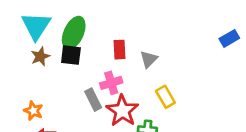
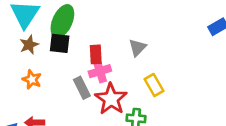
red rectangle: (120, 50) -> (96, 54), moved
orange star: (33, 111) -> (32, 79), moved

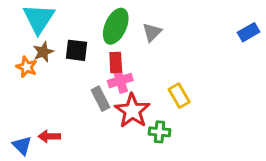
green ellipse: (62, 21) -> (116, 26), moved
gray triangle: (137, 48) -> (152, 32), moved
orange star: (32, 79) -> (27, 67), moved

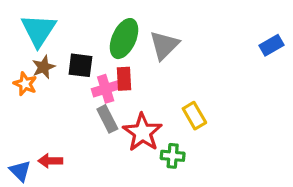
gray triangle: (152, 32) -> (164, 45), size x1.4
pink cross: (120, 81) -> (106, 89), moved

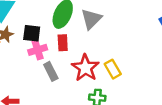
pink cross: (106, 89) -> (38, 50), moved
red star: (142, 132) -> (85, 68), moved

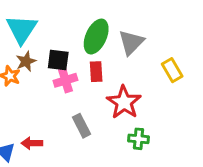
yellow rectangle: (113, 69) -> (172, 70), moved
gray rectangle: (51, 71) -> (82, 126), moved

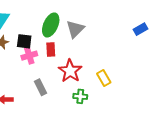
yellow rectangle: (172, 70) -> (104, 78), moved

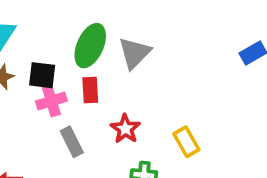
red star: (70, 71) -> (125, 129), size x0.7
gray rectangle: (40, 87) -> (72, 142), moved

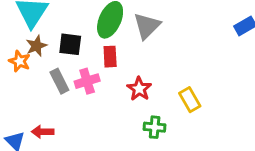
pink cross: (51, 101) -> (87, 81), moved
gray rectangle: (72, 142) -> (59, 81), moved

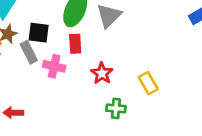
gray rectangle: (59, 81) -> (29, 52), moved
pink cross: (87, 81) -> (54, 66), turned 30

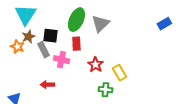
yellow rectangle: (148, 83) -> (119, 73), moved
red arrow: (13, 113) -> (47, 85), moved

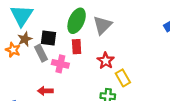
red star: (95, 65) -> (106, 61), moved

